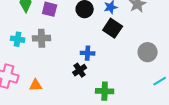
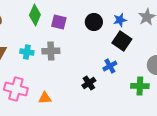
blue cross: (88, 53) -> (110, 66), moved, turned -32
green cross: (105, 91) -> (140, 86), moved

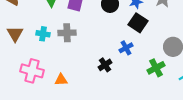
green cross: (140, 86) -> (156, 68), turned -30

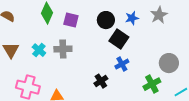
black square: (138, 23) -> (119, 39), moved
cyan cross: (43, 34) -> (39, 50), turned 32

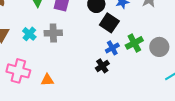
black cross: (101, 81) -> (102, 66), moved
green cross: (152, 84) -> (134, 43), moved

